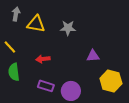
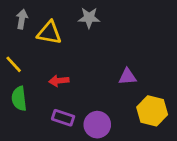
gray star: (68, 28) -> (89, 18), moved

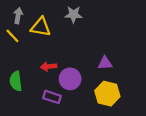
yellow line: (14, 64) -> (12, 36), moved
yellow hexagon: (152, 111) -> (107, 94), moved
purple circle: (97, 125) -> (70, 79), moved

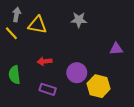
gray star: (73, 14) -> (79, 20), moved
purple triangle: (105, 63) -> (116, 49), moved
purple circle: (70, 79) -> (77, 73), moved

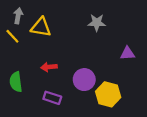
gray star: (79, 20) -> (97, 23), moved

